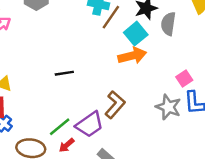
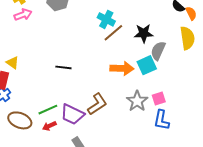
cyan square: (136, 34) -> (147, 65), moved
gray star: (168, 107) -> (137, 101), moved
purple trapezoid: (90, 125) -> (72, 114), turned 45

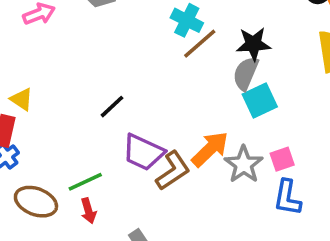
gray semicircle: (158, 51) -> (246, 73), moved
black line: (63, 67) -> (112, 107), turned -49
orange arrow: (122, 68) -> (210, 149), moved, turned -45
purple trapezoid: (72, 114) -> (143, 152), moved
red arrow: (49, 126) -> (88, 211), turned -80

